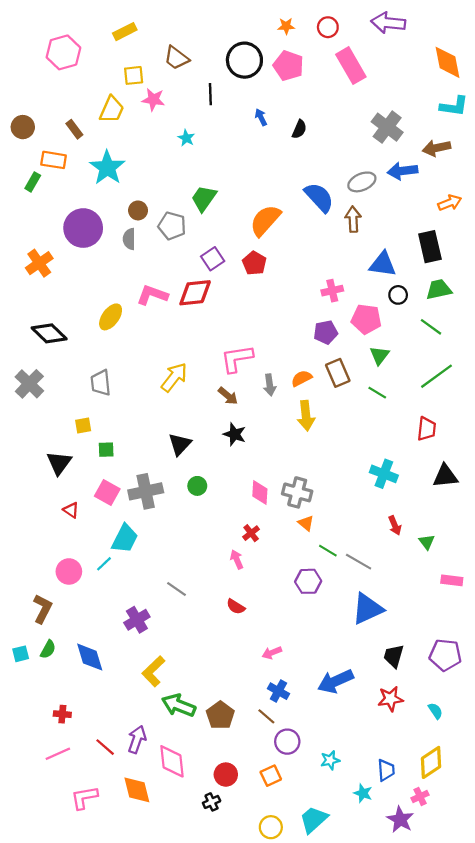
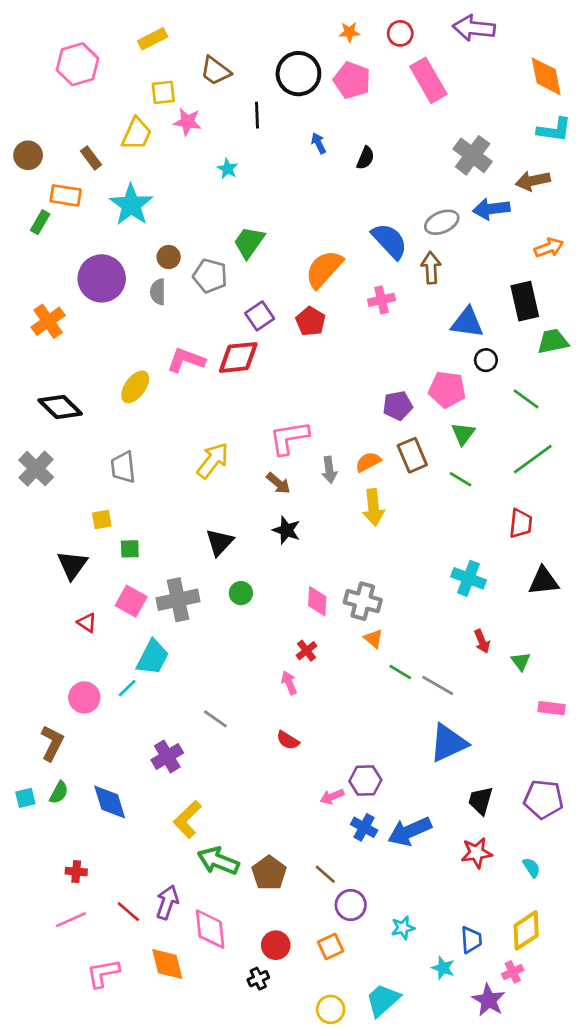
green trapezoid: (439, 289) -> (553, 341), moved
pink cross: (332, 291) -> (381, 300), moved
purple hexagon: (308, 581) -> (365, 780), moved
blue cross: (278, 691) -> (364, 827), moved

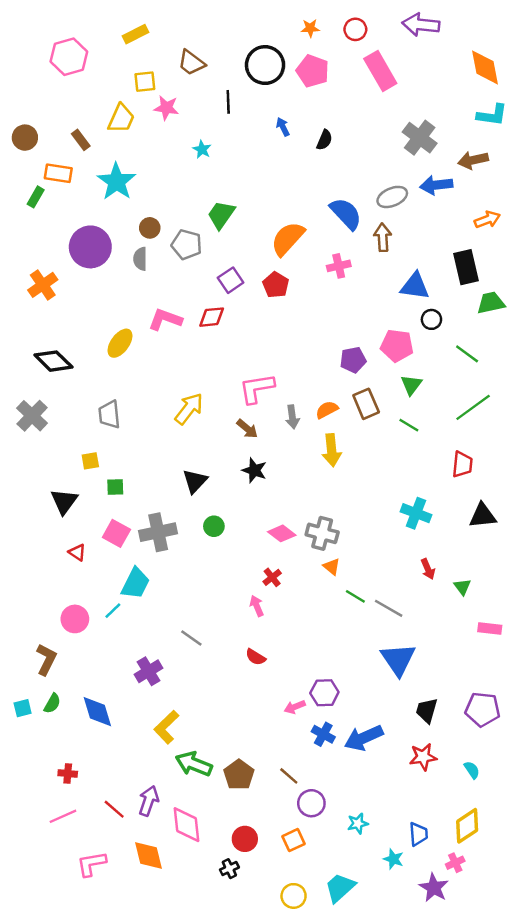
red diamond: (238, 357) -> (212, 317), size x0.7
pink diamond: (317, 601) -> (282, 533), turned -56
blue triangle: (448, 743) -> (398, 659), turned -39

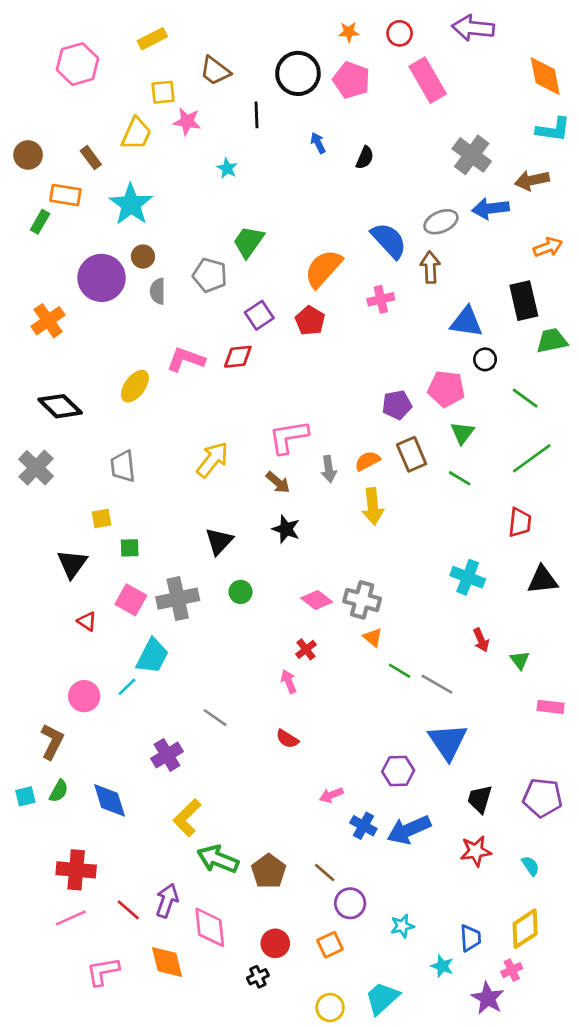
brown circle: (150, 228) -> (143, 257), moved
purple hexagon: (324, 693) -> (398, 771), moved
red cross: (68, 774) -> (76, 870), size x1.8

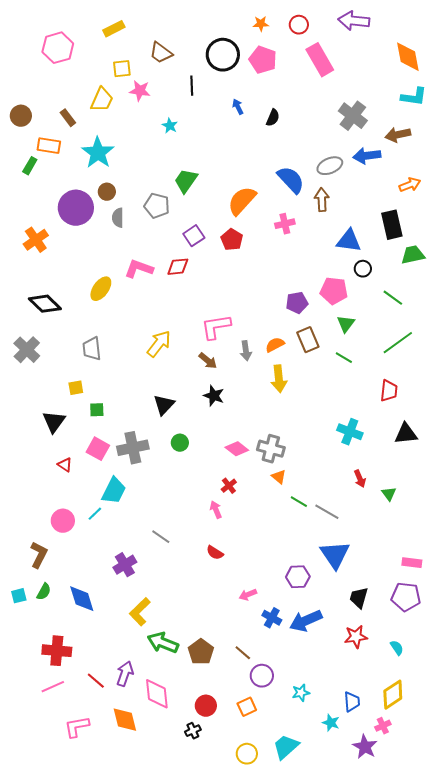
pink rectangle: (551, 707) -> (412, 563), moved

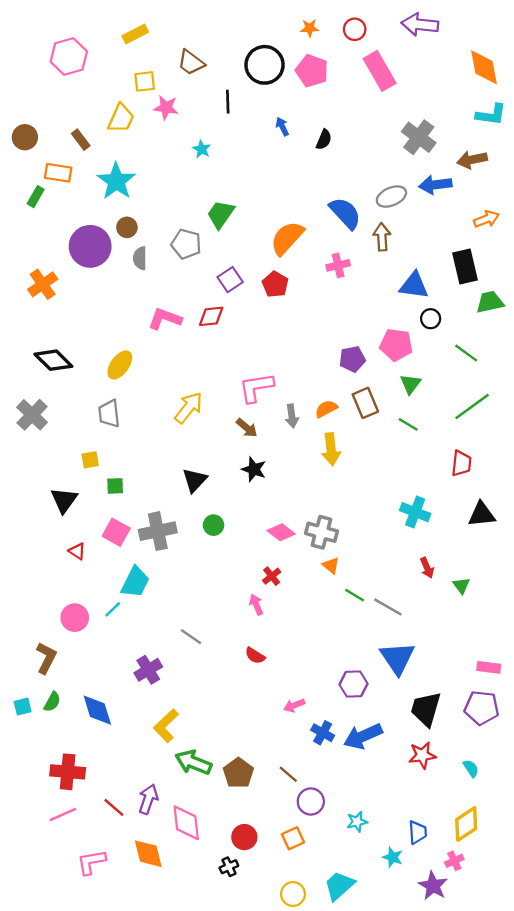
yellow ellipse: (101, 289) -> (120, 365), moved
black trapezoid: (359, 598) -> (426, 709), size x1.4

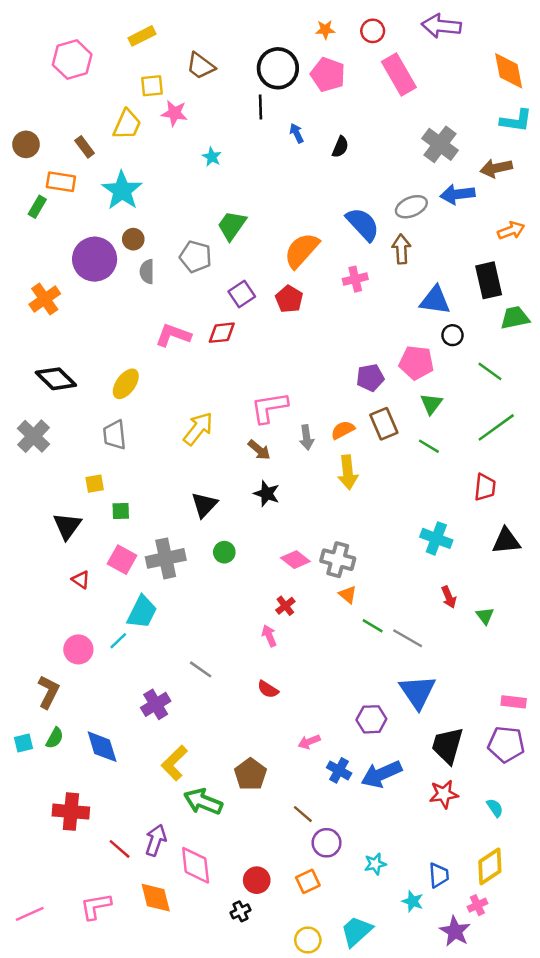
black line: (228, 102) -> (260, 107), moved
brown pentagon: (238, 773) -> (250, 774), moved
pink line: (63, 815) -> (30, 914), moved

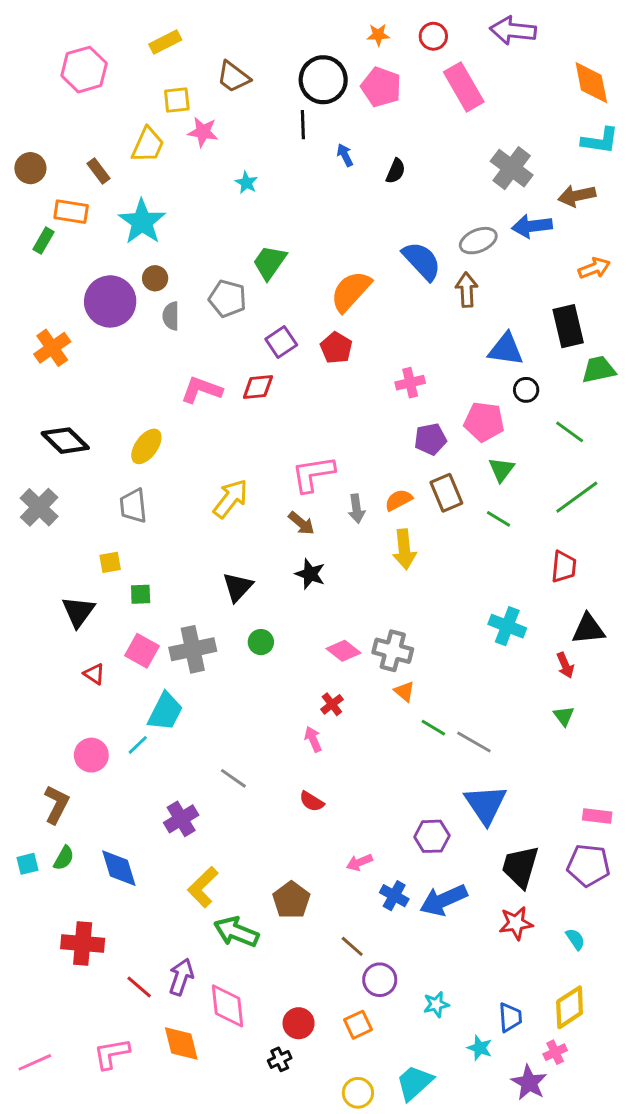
pink cross: (355, 279) -> (410, 383), moved
red arrow: (449, 597) -> (565, 665), moved

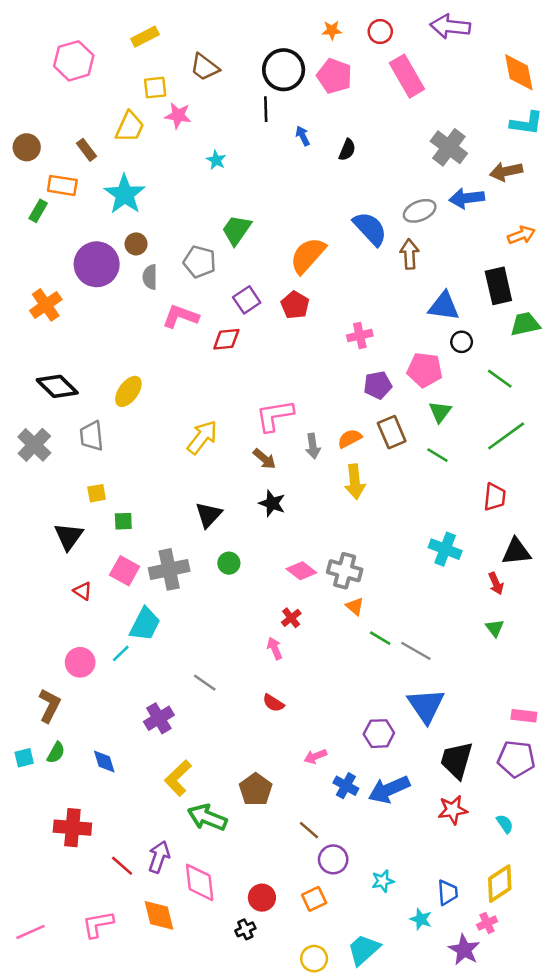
pink L-shape: (201, 390) -> (181, 316), moved
gray trapezoid: (133, 506) -> (92, 436), moved
blue diamond: (119, 868) -> (104, 762), size x0.7

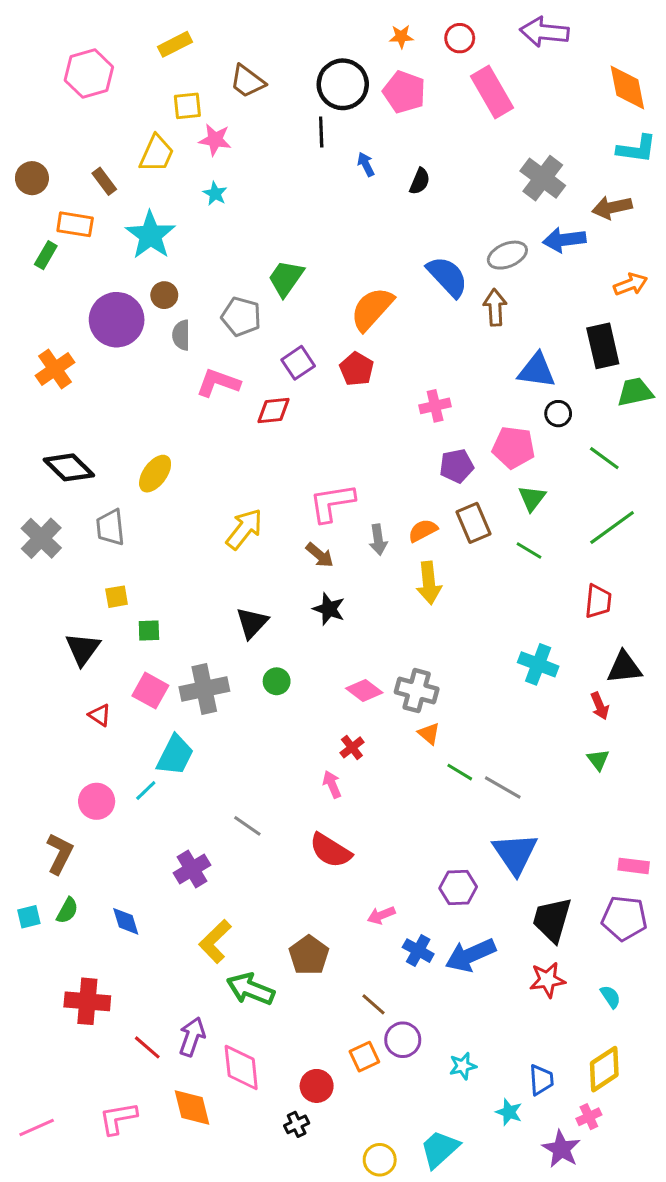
cyan star: (216, 160) -> (215, 194), moved
red semicircle: (273, 703) -> (330, 851), size x1.6
orange square: (314, 899) -> (364, 1057), moved

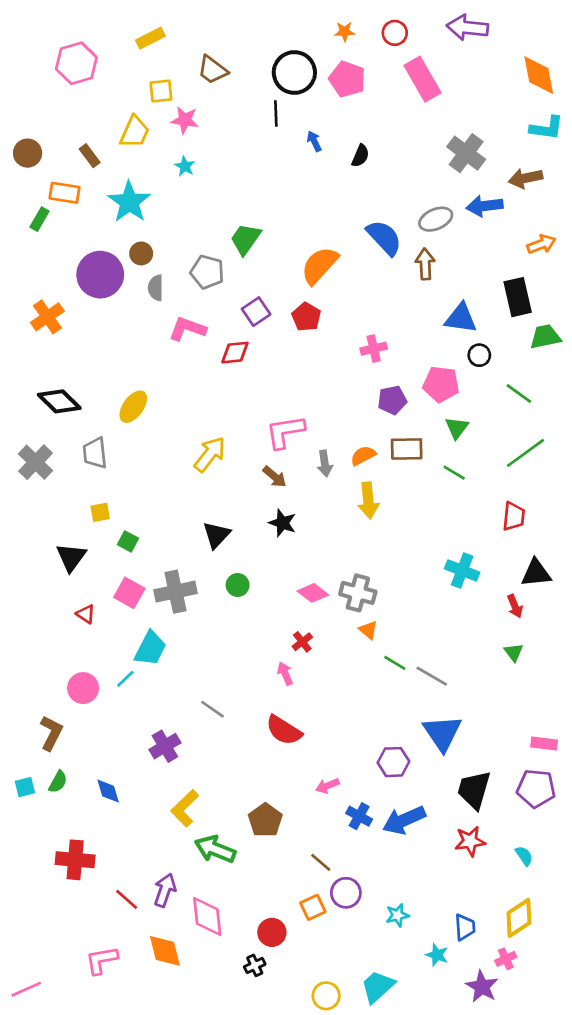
brown rectangle: (474, 523) -> (407, 449), turned -68
green square: (149, 631) -> (128, 541), turned 30
pink line: (37, 1127) -> (26, 989), moved

